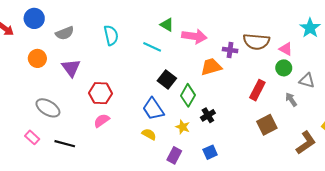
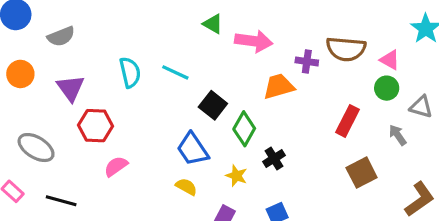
cyan semicircle: (111, 35) -> (130, 72), moved
cyan line: (152, 47) -> (175, 72), moved
red hexagon: (101, 93) -> (96, 126), moved

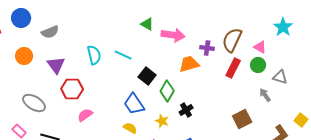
brown semicircle: (346, 49) -> (232, 40), turned 110
red rectangle: (348, 121) -> (233, 68), moved

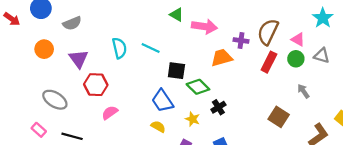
black square: (147, 76) -> (176, 71), turned -30
gray triangle: (280, 77) -> (322, 56), moved
green diamond: (167, 91) -> (198, 87), turned -75
brown square: (242, 119) -> (279, 117), turned -30

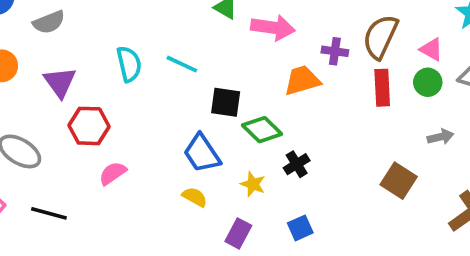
red rectangle: (269, 62) -> (382, 88), turned -30
gray arrow: (303, 91) -> (441, 137), turned 112

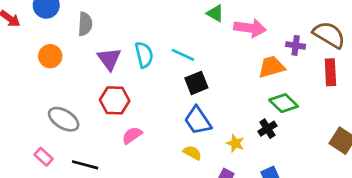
gray semicircle: (49, 22) -> (85, 24), turned -65
brown semicircle: (380, 37) -> (329, 35), turned 96
purple triangle: (60, 82) -> (109, 59), moved
black square: (226, 102) -> (196, 83), moved, turned -30
green diamond: (262, 130) -> (284, 103), moved

